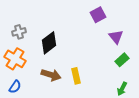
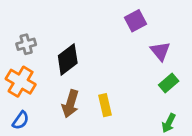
brown arrow: (51, 75) -> (70, 104), turned 90

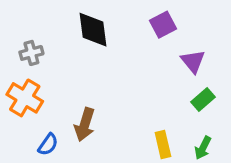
black diamond: (68, 59) -> (93, 30), moved, turned -60
yellow rectangle: (105, 105) -> (163, 145), moved
blue semicircle: (21, 120) -> (48, 145), moved

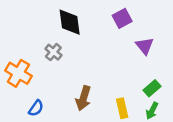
gray cross: (31, 53) -> (53, 52), moved, turned -35
green rectangle: (203, 100) -> (152, 88), moved
brown arrow: (85, 125) -> (83, 98), moved

